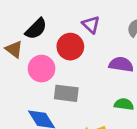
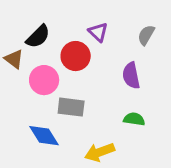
purple semicircle: (121, 64) -> (131, 76), turned -110

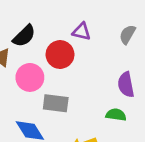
purple triangle: (98, 32) -> (82, 32), turned -30
purple semicircle: (131, 76) -> (126, 85), moved

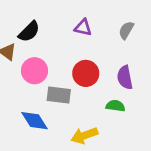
red circle: (60, 55) -> (86, 73), moved

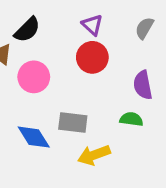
purple triangle: (83, 28) -> (92, 25), turned 30
red circle: (86, 73) -> (92, 57), moved
gray rectangle: (59, 95) -> (73, 122), moved

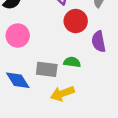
red circle: (92, 57) -> (76, 21), moved
green semicircle: (131, 119) -> (72, 62), moved

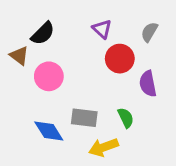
green semicircle: (72, 62) -> (126, 118), moved, turned 56

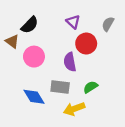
purple semicircle: (148, 84) -> (70, 62), moved
green semicircle: (126, 118) -> (91, 87), turned -96

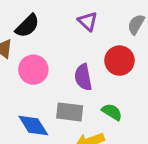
red circle: (86, 44) -> (119, 61), moved
green semicircle: (91, 87) -> (112, 112), turned 64

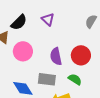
purple triangle: (88, 21) -> (48, 19), moved
red circle: (119, 61) -> (81, 55), moved

